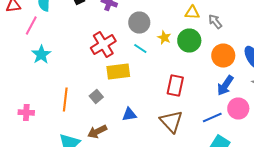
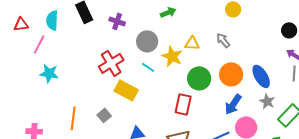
yellow triangle: (192, 12) -> (192, 43), moved
yellow star: (164, 38) -> (172, 56), size x1.5
green circle: (189, 40) -> (199, 78), moved
cyan star: (41, 54) -> (49, 73), turned -30
yellow rectangle: (118, 72) -> (126, 90), turned 35

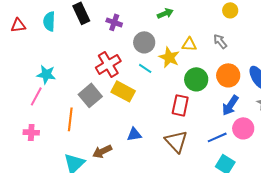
pink line: (39, 44) -> (36, 96), moved
gray square: (104, 115) -> (90, 95), moved, size x1.6

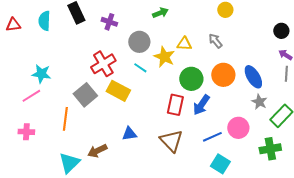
pink line: (36, 96) -> (31, 96), turned 30
blue arrow: (230, 105) -> (201, 105), moved

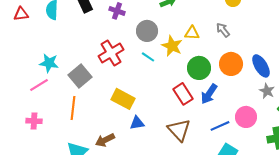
yellow rectangle: (118, 91) -> (123, 99), moved
gray square: (85, 95) -> (80, 76), moved
red rectangle: (175, 105) -> (183, 94), turned -45

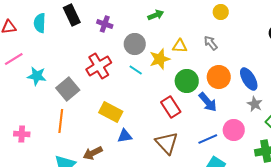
yellow star: (172, 46) -> (160, 59), turned 30
pink line: (39, 85) -> (14, 59), moved
blue arrow: (209, 94) -> (208, 102), moved, turned -75

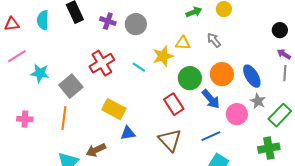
green arrow: (156, 15) -> (194, 12), moved
gray circle: (135, 44) -> (136, 24), moved
pink circle: (234, 130) -> (237, 114), moved
pink cross: (22, 134) -> (25, 119), moved

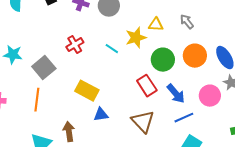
red cross: (102, 63) -> (75, 45), size x0.7
blue arrow: (211, 99) -> (176, 94), moved
brown arrow: (96, 150) -> (69, 132), turned 108

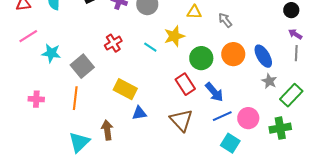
yellow triangle: (156, 25) -> (194, 12), moved
pink circle: (210, 96) -> (248, 118), moved

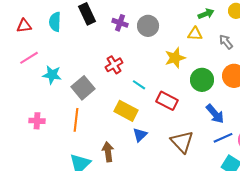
cyan line: (150, 47) -> (139, 85), moved
red rectangle: (185, 84) -> (167, 101), moved, turned -30
blue triangle: (139, 113) -> (140, 135), turned -35

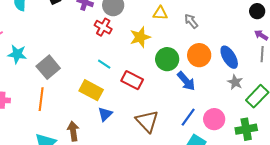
red cross: (114, 65) -> (103, 27), moved, turned -30
blue arrow: (215, 114) -> (186, 81), moved
blue line: (223, 138) -> (188, 117), turned -30

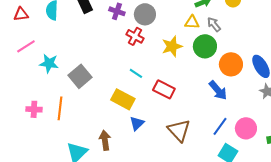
gray arrow: (191, 21) -> (214, 24), moved
green circle: (167, 59) -> (205, 46), moved
orange line: (41, 99) -> (60, 108), moved

